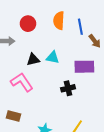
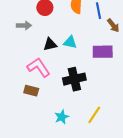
black cross: (68, 88) -> (74, 79), moved, size x1.5
brown rectangle: (14, 116) -> (31, 91), moved

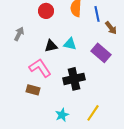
gray arrow: (24, 25) -> (19, 34), moved, turned -64
purple rectangle: (103, 52) -> (101, 53), turned 42

